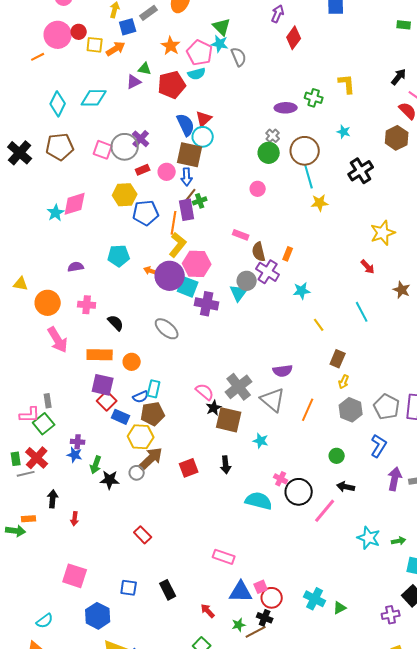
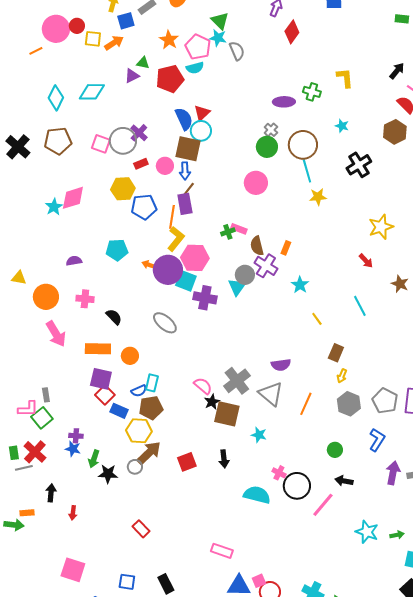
pink circle: (258, 189) -> (256, 183), size x1.5
green cross: (200, 201) -> (228, 232), moved
cyan star: (302, 291) -> (300, 285), turned -30

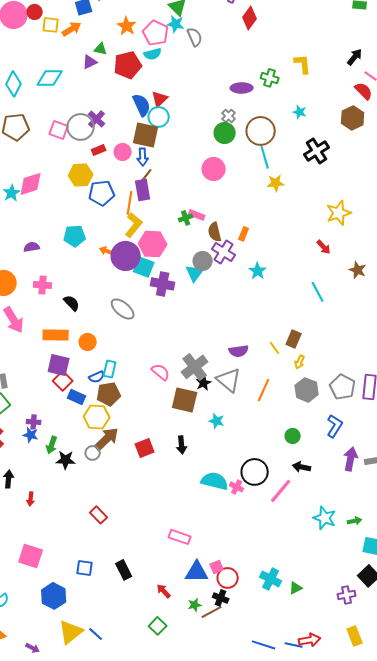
yellow line: (317, 319) -> (275, 348), moved
black star: (212, 402) -> (204, 383), moved
pink cross: (279, 473) -> (237, 487), moved

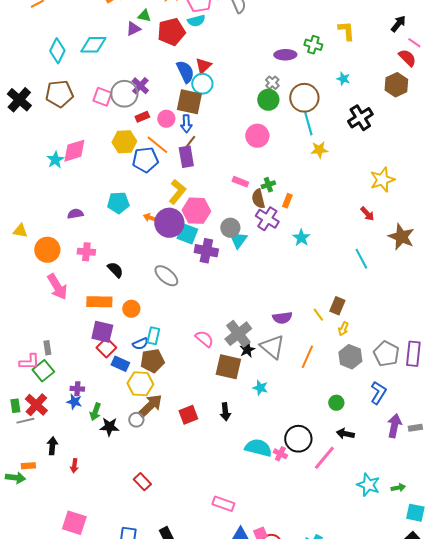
orange line: (130, 203) -> (157, 145), moved, turned -60
green cross: (186, 218) -> (268, 185), moved
gray circle: (203, 261) -> (230, 228), moved
brown star: (358, 270) -> (401, 237), size x1.5

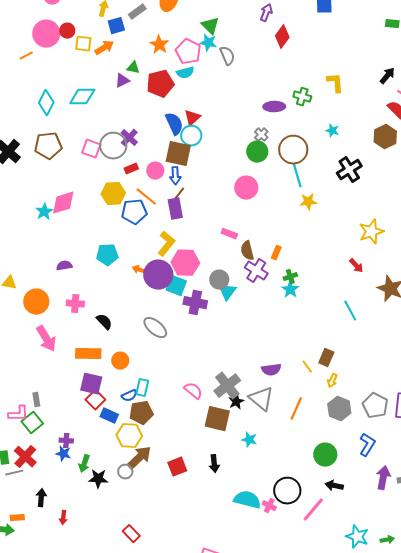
green cross: (268, 185) -> (290, 277), moved
green circle: (336, 403) -> (325, 455), size x1.5

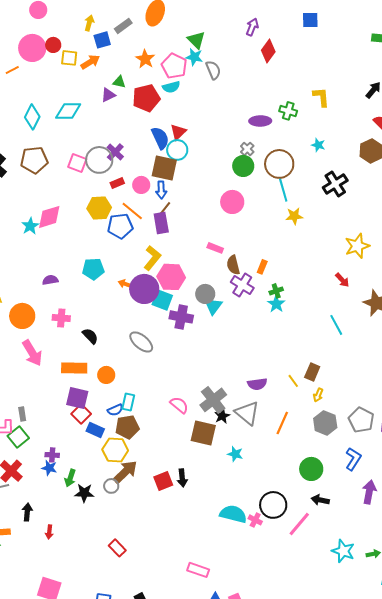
black arrow: (214, 464) -> (182, 478), moved

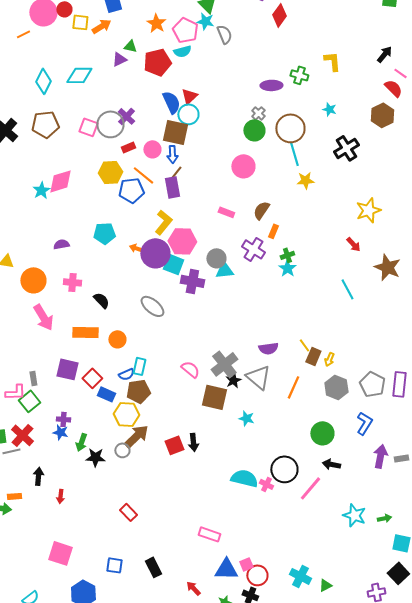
brown semicircle: (233, 265) -> (261, 210), moved, turned 48
cyan triangle: (213, 306) -> (224, 270), turned 48
brown rectangle: (312, 372) -> (313, 356), moved
purple square: (77, 398) -> (67, 369), moved

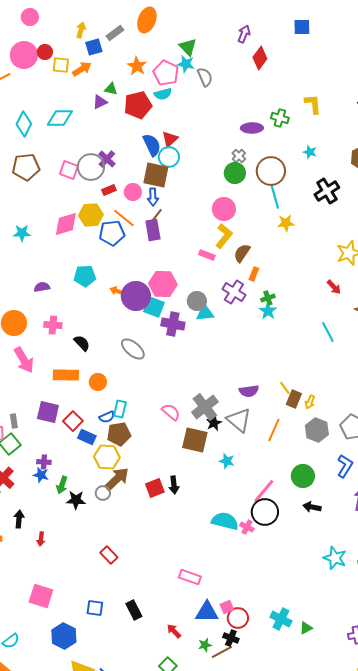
pink diamond: (60, 181) -> (66, 224), moved
cyan star: (41, 190) -> (22, 233), turned 30
yellow L-shape: (163, 222) -> (224, 236), moved
pink line: (310, 488) -> (264, 491), moved

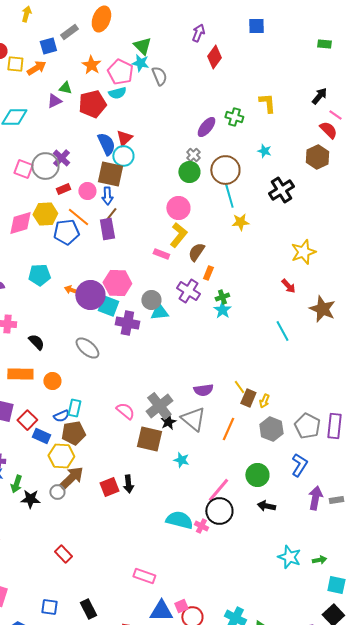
yellow arrow: (81, 30) -> (26, 14), moved
purple ellipse: (252, 128) -> (206, 127), turned -50

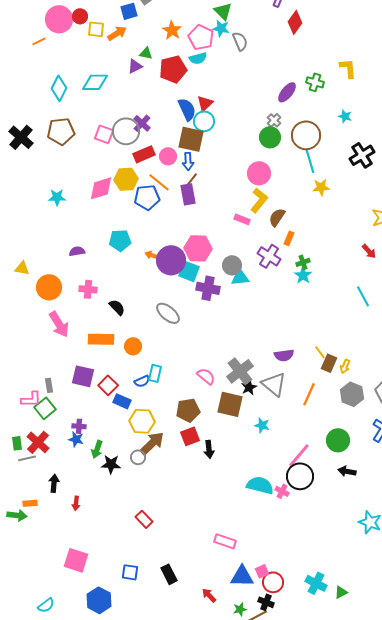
red rectangle: (63, 189) -> (144, 154), size x1.5
brown pentagon: (73, 433) -> (188, 410), moved
red square: (109, 487) -> (190, 436), moved

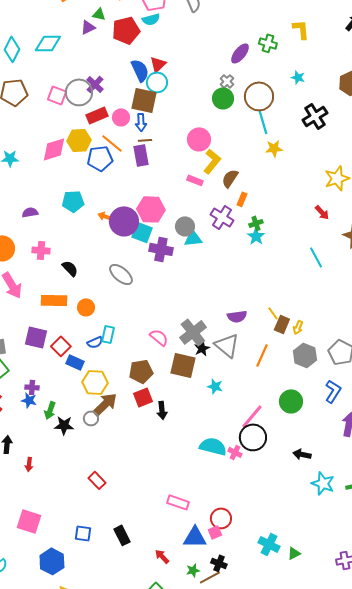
pink circle: (259, 173) -> (199, 139), moved
brown line: (192, 179) -> (145, 140), turned 48
black arrow: (347, 471) -> (302, 454), moved
red circle: (273, 582) -> (221, 518), moved

